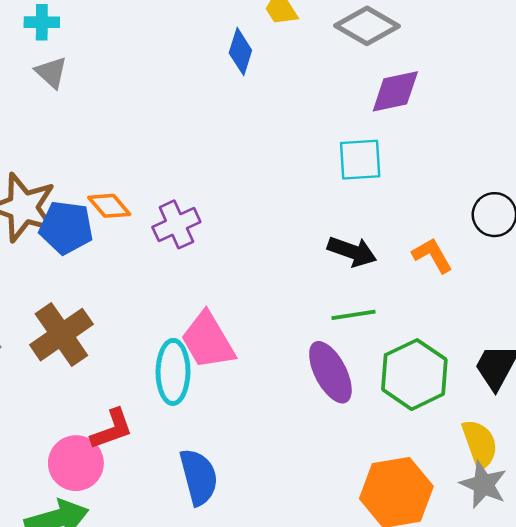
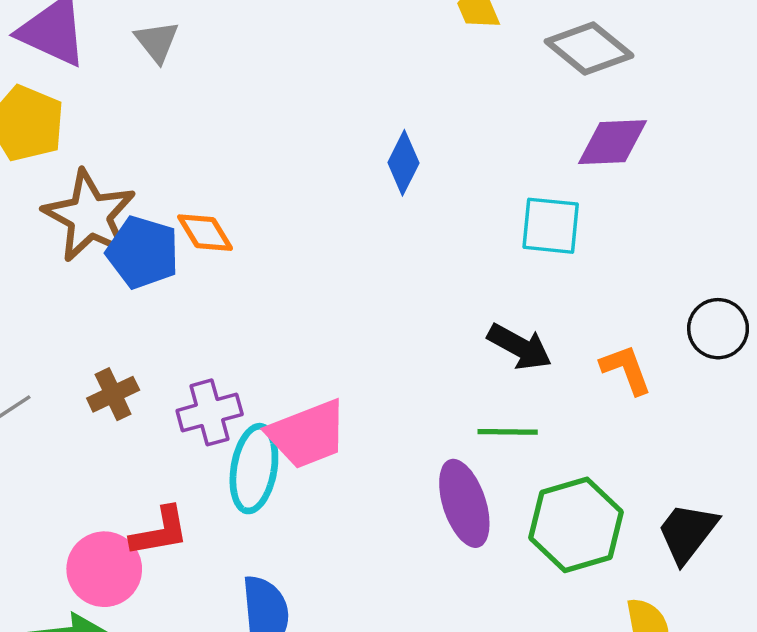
blue diamond: (240, 52) -> (403, 163), moved
purple cross: (176, 224) -> (210, 412), moved
brown cross: (61, 335) -> (113, 394), size x0.6
pink trapezoid: (208, 341) -> (307, 434), turned -90

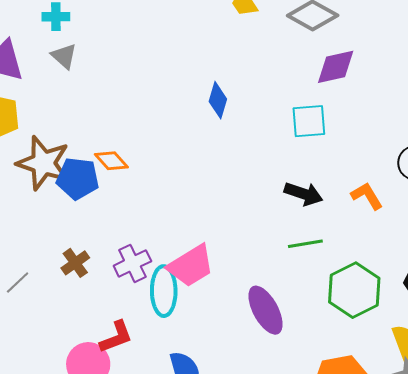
purple ellipse: (464, 503) -> (266, 310), moved

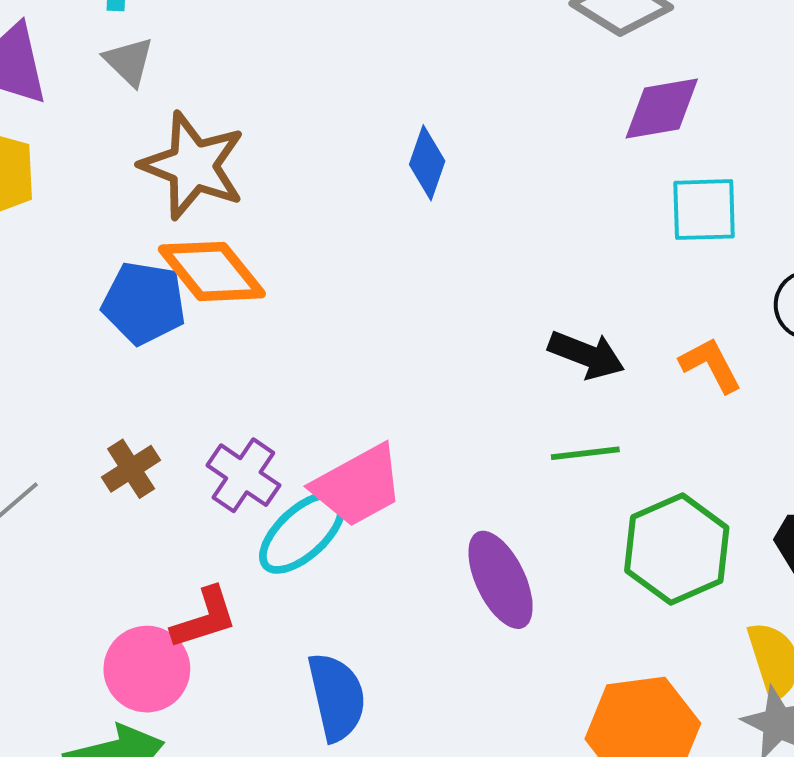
cyan square: (309, 121) -> (704, 210), moved
orange diamond: (111, 161) -> (212, 271), size x1.6
brown star: (43, 163) -> (193, 166), moved
purple cross: (132, 263) -> (243, 475), turned -33
cyan ellipse: (164, 291) -> (302, 533), turned 45

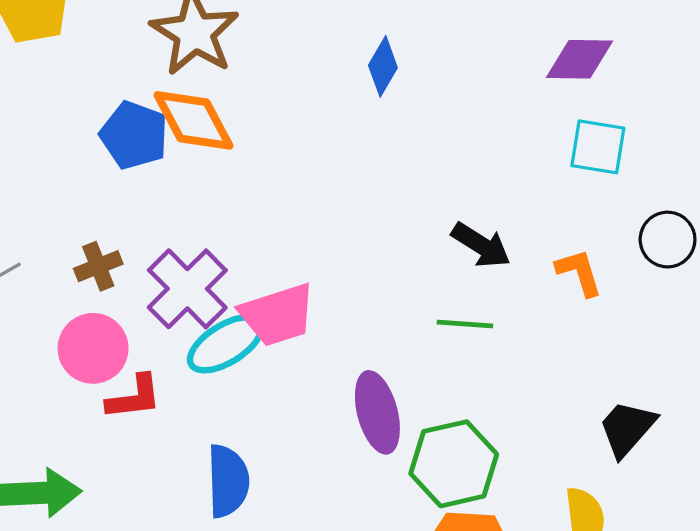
purple cross: (243, 475) -> (187, 289), size x1.4
green hexagon: (677, 549) -> (454, 464), moved
pink circle: (147, 669) -> (93, 348), moved

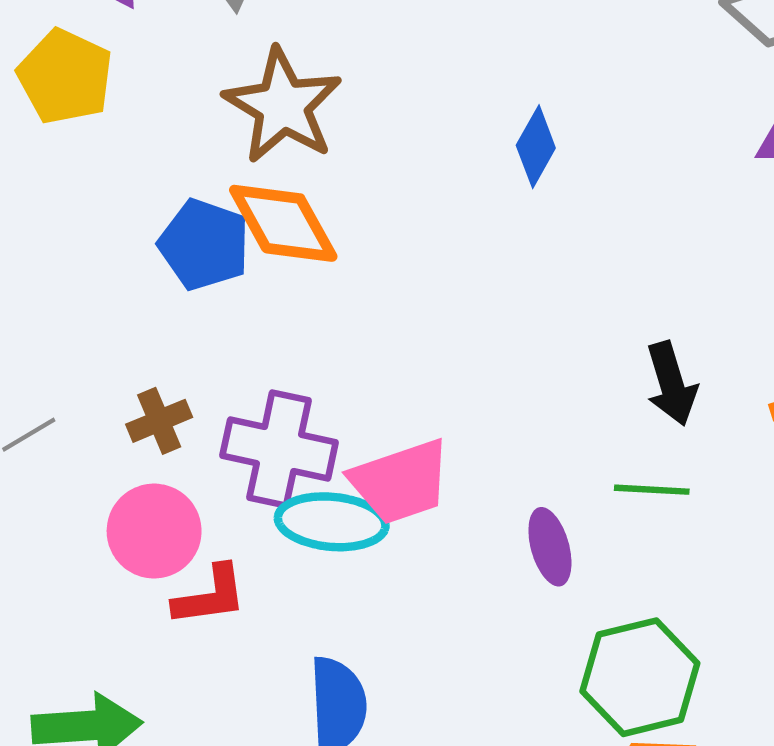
black arrow: (481, 245) -> (671, 384), turned 42
purple cross: (187, 289) -> (279, 449), turned -32
cyan ellipse: (226, 344) -> (332, 522), turned 38
purple ellipse: (377, 412) -> (550, 547), moved, size x0.7

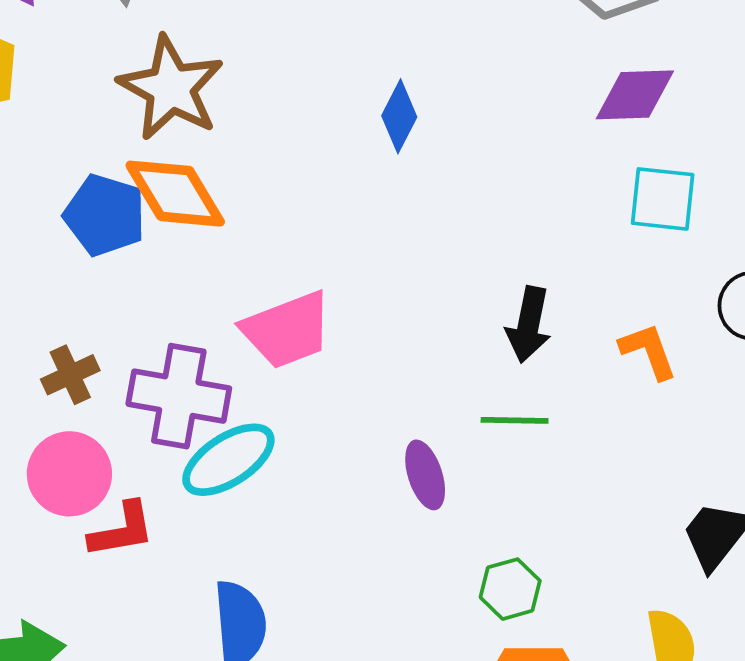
black arrow: (671, 384) -> (529, 325), turned 30
pink trapezoid: (401, 482) -> (287, 330), moved
cyan ellipse: (332, 522) -> (228, 460), turned -36
green hexagon: (640, 677) -> (510, 589), size x0.6

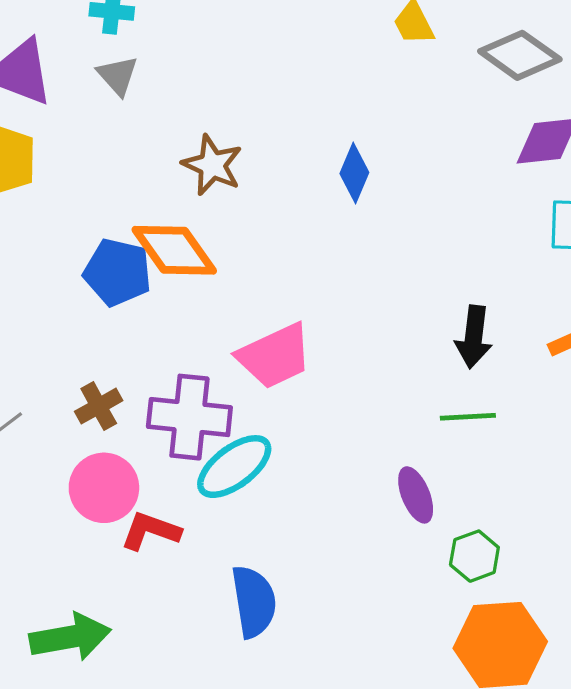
brown star: (171, 88) -> (212, 165), moved, size x0.7
purple ellipse: (425, 475) -> (416, 495), moved
red L-shape: (122, 530) -> (151, 531), turned -146

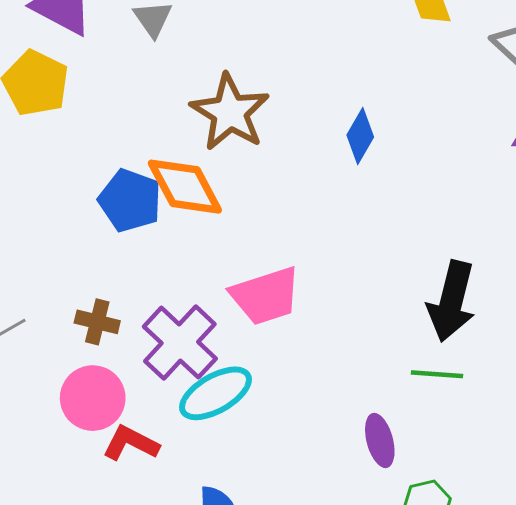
brown star: (212, 165) -> (230, 112), size x1.4
black arrow: (474, 337) -> (452, 301), size x1.4
brown cross: (99, 406) -> (97, 322), turned 36
purple cross: (189, 417) -> (180, 343), turned 30

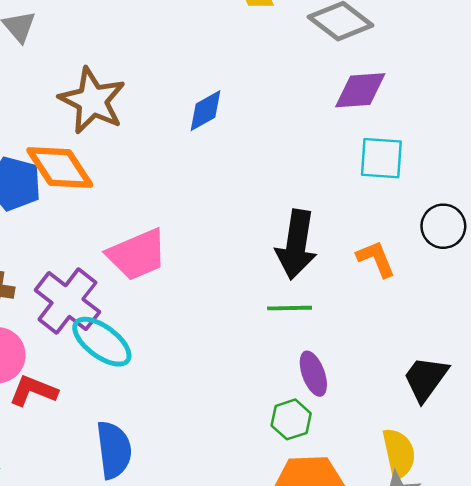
blue diamond: (360, 136) -> (205, 111), turned 36
cyan ellipse: (215, 393) -> (102, 342), turned 72
purple ellipse: (380, 441) -> (313, 374), moved

